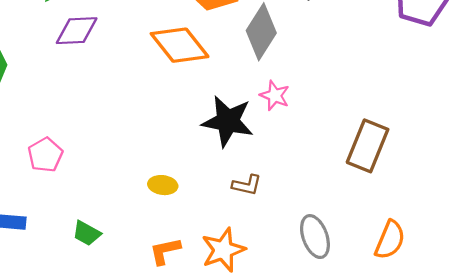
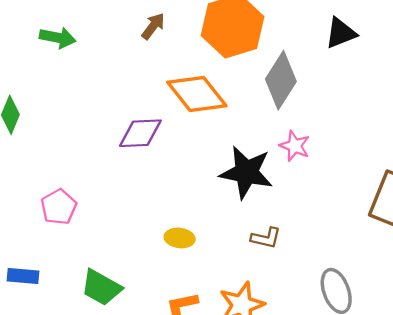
purple diamond: (77, 31) -> (140, 133), moved
green trapezoid: (87, 233) -> (101, 287), size x1.4

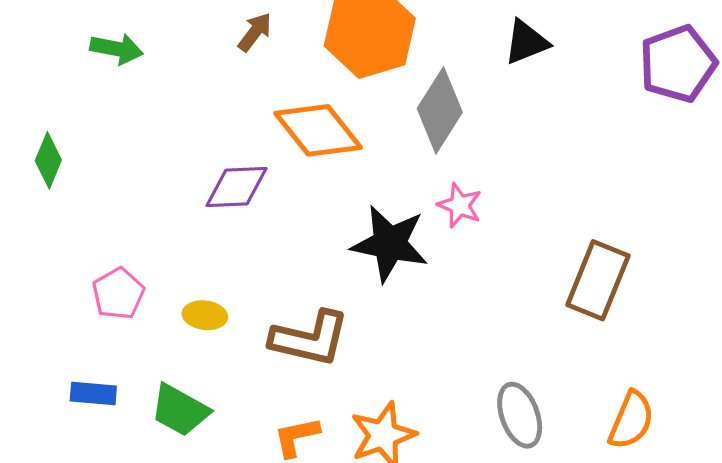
yellow ellipse: (180, 238) -> (205, 315), moved
brown L-shape: (266, 238) -> (310, 339), moved, size x1.8
blue rectangle: (23, 276) -> (93, 394), moved

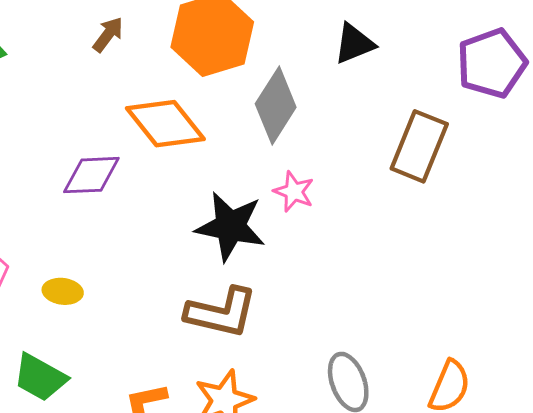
brown rectangle: (598, 280) -> (419, 146), moved
brown L-shape: (310, 339) -> (221, 312), moved

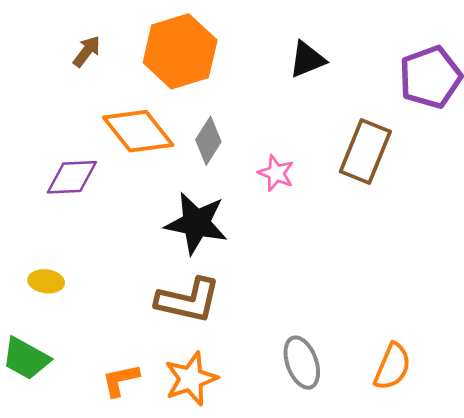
gray diamond: (276, 106) -> (208, 141), moved, size x0.7
pink star: (294, 192) -> (276, 173), moved

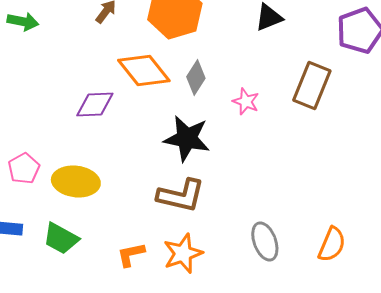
yellow ellipse: (46, 281) -> (76, 181), size x1.8

